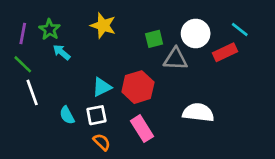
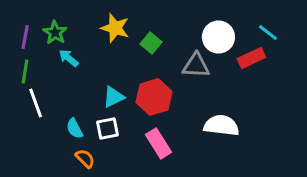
green square: (154, 39) -> (151, 43), moved, turned -36
green line: (23, 64) -> (25, 72), turned 55
orange semicircle: (102, 142) -> (85, 158), moved

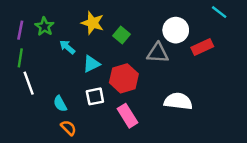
cyan line: (268, 33) -> (219, 12), moved
cyan arrow: (69, 58) -> (67, 47), moved
cyan triangle: (114, 97) -> (91, 64), moved
white square: (108, 128) -> (95, 96), moved

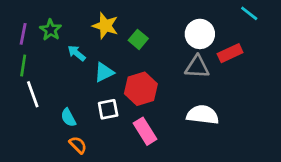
gray triangle: (158, 53) -> (197, 67), moved

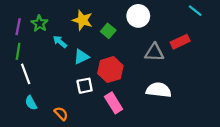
white circle: (200, 34) -> (138, 16), moved
cyan semicircle: (68, 118) -> (31, 103), moved

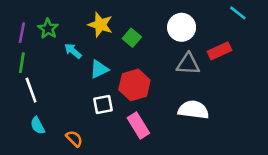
white circle: (138, 16) -> (182, 27), moved

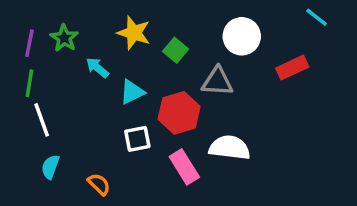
gray triangle: (188, 64) -> (217, 82), moved
white semicircle: (193, 110) -> (230, 148), moved
cyan semicircle: (38, 125) -> (50, 167), turned 48

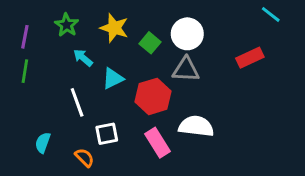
white circle: (242, 36) -> (187, 34), moved
green star: (64, 38) -> (67, 25), moved
white line: (42, 120) -> (77, 102), moved
white square: (137, 139) -> (107, 134), moved

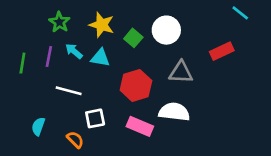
purple line: (25, 37) -> (49, 56), moved
gray triangle: (186, 70) -> (181, 72), moved
cyan triangle: (113, 79) -> (100, 58), moved, turned 36
white line: (77, 102) -> (69, 91), turned -55
pink rectangle: (157, 143) -> (140, 126), turned -35

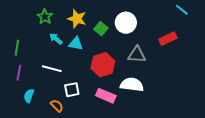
purple line: (49, 56) -> (19, 73), moved

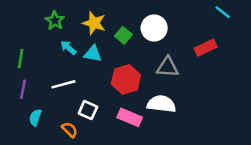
white line: (52, 69) -> (63, 84), turned -30
white square: (72, 90) -> (88, 110), turned 35

